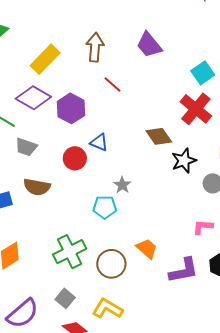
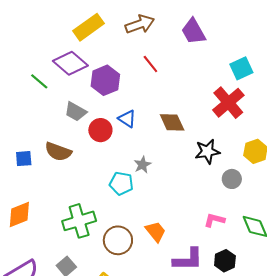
brown arrow: (95, 47) -> (140, 24), turned 56
brown diamond: (159, 136) -> (172, 122), moved
gray trapezoid: (26, 147) -> (76, 112), moved

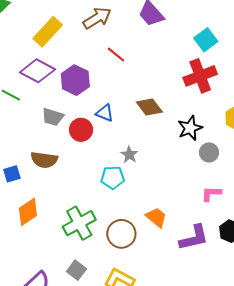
red cross: (228, 103) -> (200, 76), turned 32
gray circle: (232, 179) -> (209, 152), moved
orange diamond: (19, 214) -> (28, 212), moved

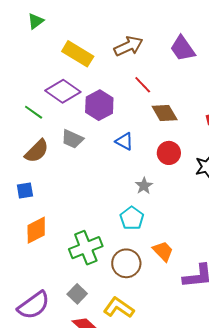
yellow rectangle: (48, 32) -> (78, 54), turned 72
brown diamond: (149, 107) -> (165, 113), moved
red circle: (81, 130) -> (169, 153), moved
brown semicircle: (44, 160) -> (37, 151), moved, turned -60
cyan pentagon: (113, 178) -> (132, 218), moved, turned 30

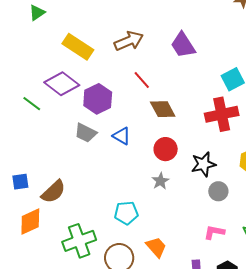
gray trapezoid: (72, 139) -> (86, 133), moved
brown semicircle: (37, 151) -> (53, 192), moved
gray star: (144, 186) -> (160, 181), moved
cyan pentagon: (132, 218) -> (126, 213), turned 30

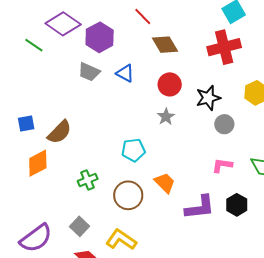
green cross: (79, 241) -> (88, 180), size x0.6

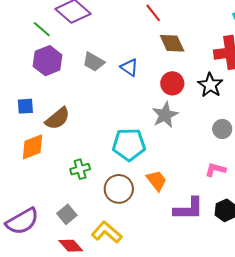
purple hexagon: (100, 37) -> (48, 61), moved
black star: (208, 98) -> (210, 85), moved, turned -30
gray star: (166, 117) -> (165, 115), size x1.5
cyan pentagon: (133, 150) -> (129, 145), size x1.4

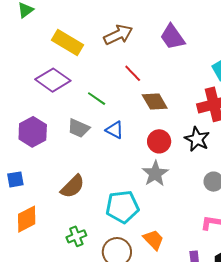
green line: (42, 29) -> (97, 99), moved
brown semicircle: (58, 118) -> (73, 186), moved

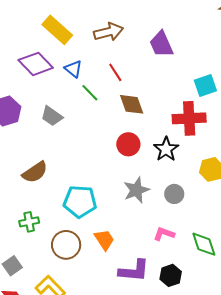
green line: (97, 99) -> (90, 93), moved
blue triangle: (115, 130) -> (73, 69), moved
gray star: (155, 174) -> (136, 190), moved

